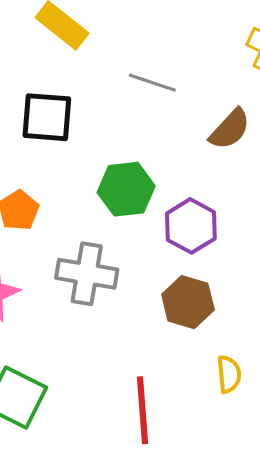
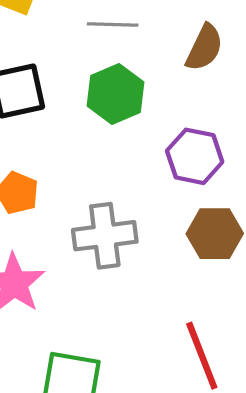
green hexagon: (126, 189) -> (116, 94), moved

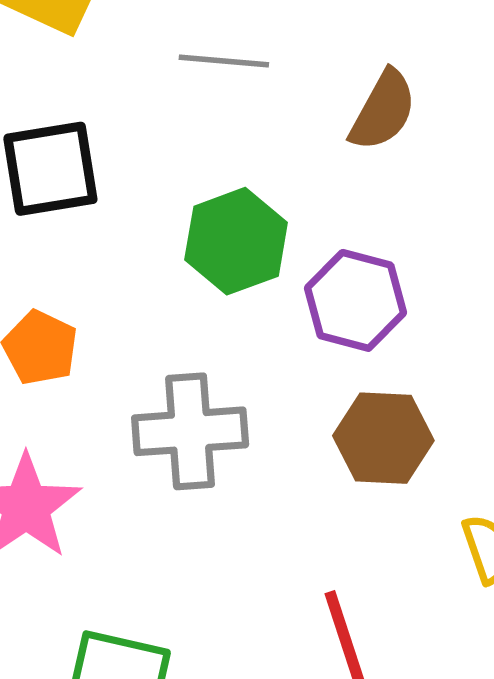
green hexagon: (116, 94) -> (236, 241), moved

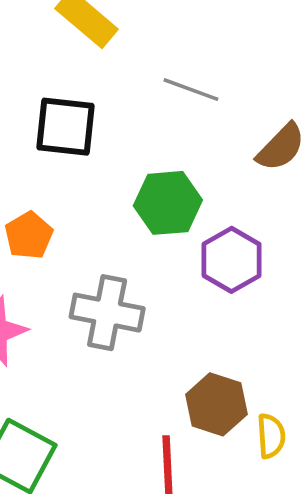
brown hexagon: (383, 438) -> (216, 404), moved

